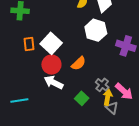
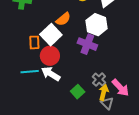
orange rectangle: (29, 44) -> (34, 42), moved
purple cross: (126, 46) -> (87, 44), moved
orange semicircle: (79, 63) -> (63, 19), moved
cyan line: (19, 100) -> (30, 72), moved

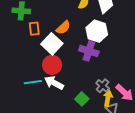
orange rectangle: (34, 42) -> (34, 29), moved

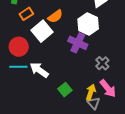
orange rectangle: (34, 29) -> (26, 14), turned 56
red circle: (52, 65) -> (19, 47), moved
gray cross: (103, 86) -> (102, 63), moved

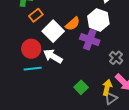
orange semicircle: (55, 16) -> (73, 24), moved
white arrow: (39, 70) -> (53, 56), moved
gray triangle: (94, 103) -> (111, 98), turned 40

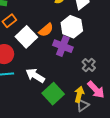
white arrow: (53, 56) -> (35, 76), moved
green square: (81, 87) -> (53, 94), size x1.5

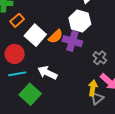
orange semicircle: (46, 30) -> (56, 36), moved
green square: (53, 94) -> (30, 94), moved

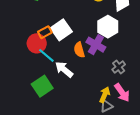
orange rectangle: (17, 20) -> (45, 32), moved
orange semicircle: (56, 36) -> (79, 50), moved, turned 105
cyan line: (17, 74) -> (46, 55), moved, turned 36

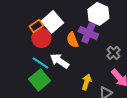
red circle: (37, 43) -> (41, 38), moved
cyan line: (46, 55) -> (40, 63), moved
yellow arrow: (105, 95) -> (87, 82), moved

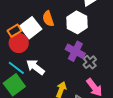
purple cross: (88, 33) -> (75, 51), moved
orange semicircle: (72, 40) -> (48, 19), moved

